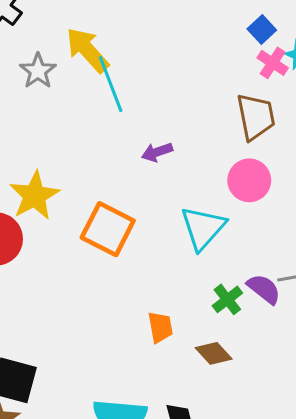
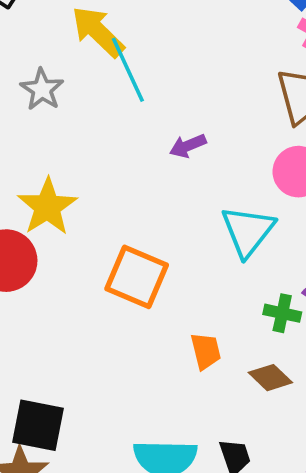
gray star: (38, 71) -> (42, 89), moved
orange square: (108, 229) -> (137, 277), moved
green cross: (227, 299) -> (282, 313), turned -36

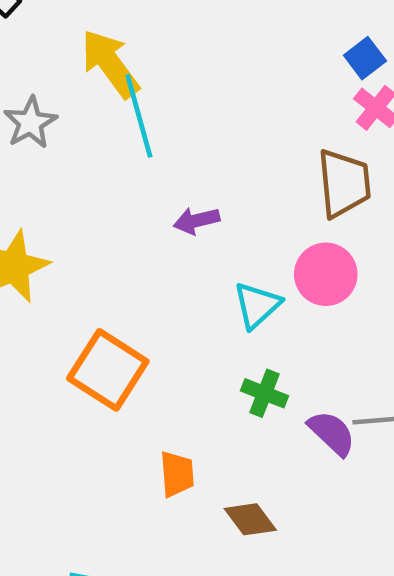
cyan triangle: (248, 231) -> (257, 305), moved, size x0.7
green cross: (282, 313) -> (265, 393), moved

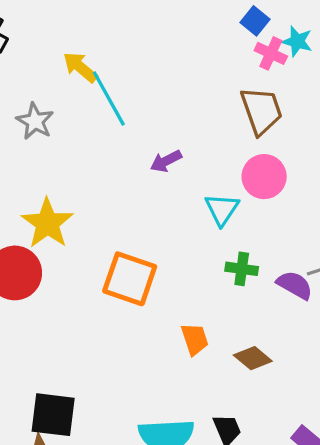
yellow arrow: (110, 64) -> (80, 67), size x0.7

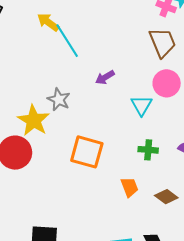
gray star: (35, 121) -> (59, 99), moved
green cross: (242, 269) -> (148, 150), moved

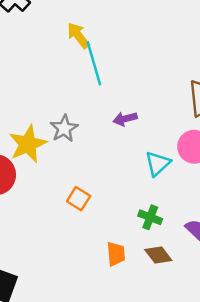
orange square: (87, 152) -> (79, 199), size x0.6
brown diamond: (166, 197) -> (158, 255), moved

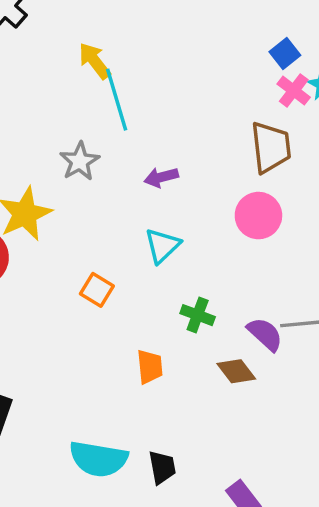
gray star: (64, 128) -> (80, 161), moved
cyan triangle: (158, 164) -> (162, 246), moved
brown diamond: (158, 255) -> (236, 371), moved

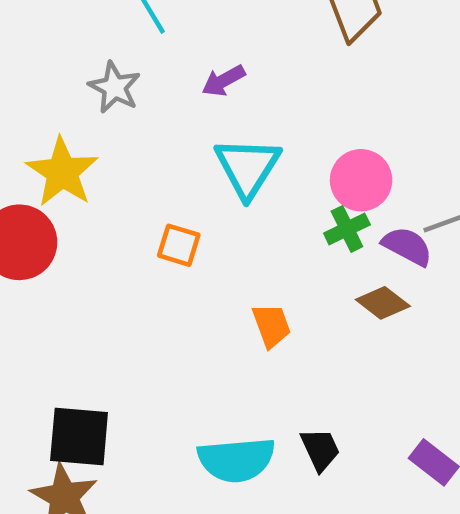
pink circle: (258, 216) -> (361, 180), moved
cyan triangle: (162, 246) -> (248, 167), size x1.4
green cross: (198, 315) -> (347, 229), moved, turned -32

